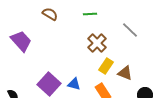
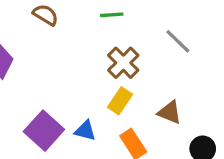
yellow rectangle: (106, 66) -> (120, 101), moved

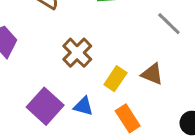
brown cross: (123, 63) -> (77, 53), moved
brown triangle: (170, 112) -> (152, 74), moved

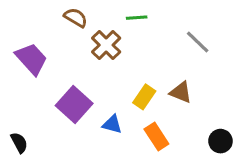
brown cross: (77, 53) -> (106, 45), moved
purple square: (45, 106) -> (74, 104), moved

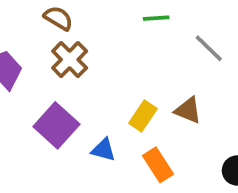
green line: (137, 18) -> (156, 18), moved
brown cross: (106, 45) -> (70, 60), moved

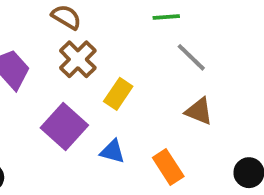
gray line: (209, 48) -> (191, 57), moved
yellow rectangle: (143, 116) -> (118, 94), moved

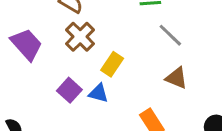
purple square: (64, 127) -> (69, 90), size x0.7
blue triangle: (112, 152) -> (98, 93), moved

